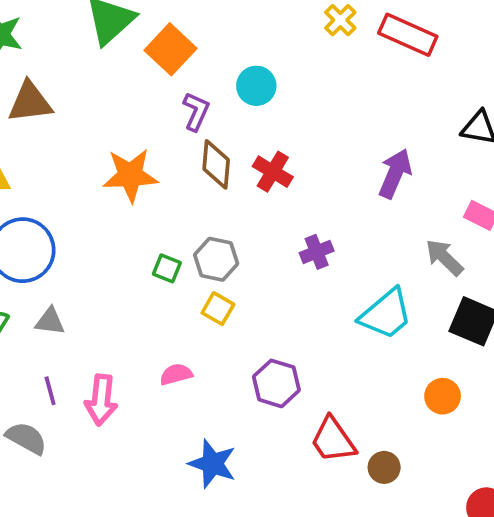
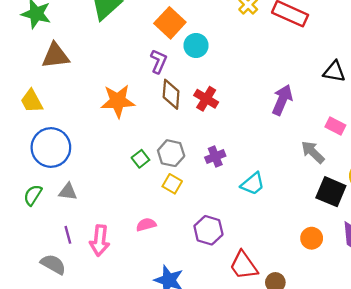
orange square: (171, 49) -> (170, 23), moved
purple cross: (317, 252) -> (215, 157), moved
green square: (167, 268) -> (140, 159), turned 30
cyan trapezoid: (386, 314) -> (253, 184), moved, size x0.7

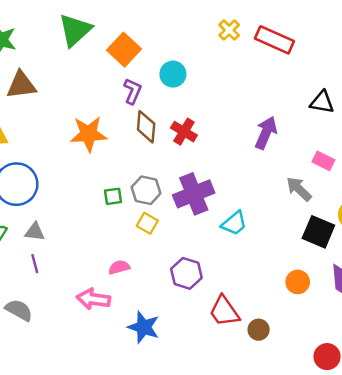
orange square: (170, 23) -> (124, 50), moved
purple cross: (215, 157) -> (194, 194), size x1.8
green square: (140, 159) -> (113, 196), turned 30
purple line: (68, 235) -> (35, 264), moved
pink arrow: (100, 240) -> (93, 299), moved, turned 92

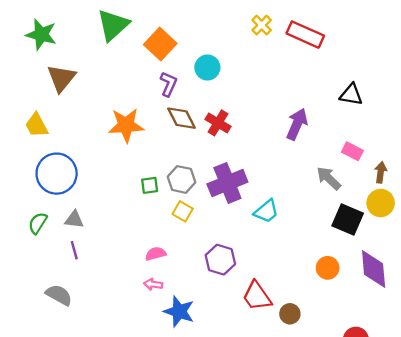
brown triangle: (21, 85) -> (61, 78), turned -44
brown diamond: (146, 127) -> (181, 118), turned -32
pink arrow: (93, 299) -> (153, 284), moved, size x0.6

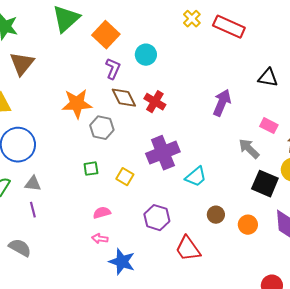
gray hexagon: (181, 179) -> (102, 128), moved
green square: (150, 185) -> (91, 169), moved
brown circle: (290, 314) -> (216, 215), moved

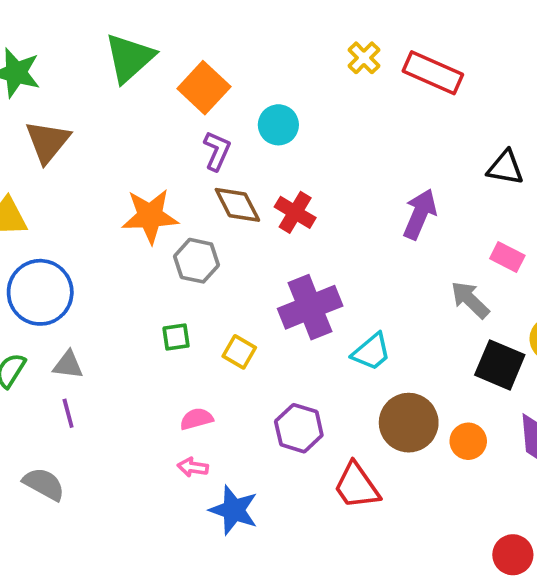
brown circle: (216, 215) -> (409, 423), size x1.8

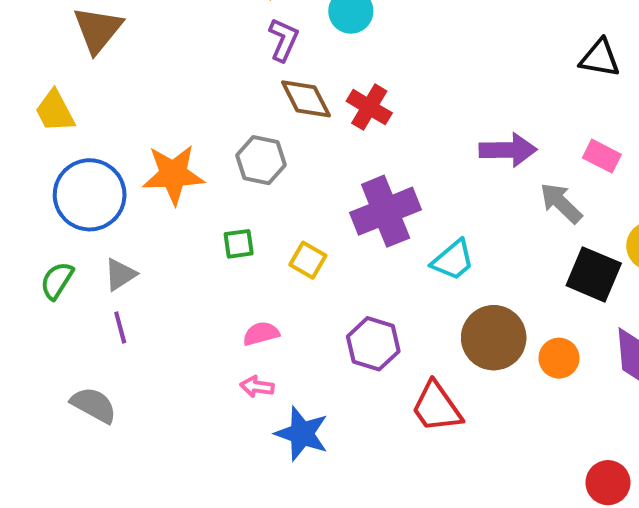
purple arrow: (420, 214) -> (508, 150), moved, turned 66
orange star: (150, 216) -> (173, 174), moved
gray triangle: (68, 365) -> (120, 274), turned -40

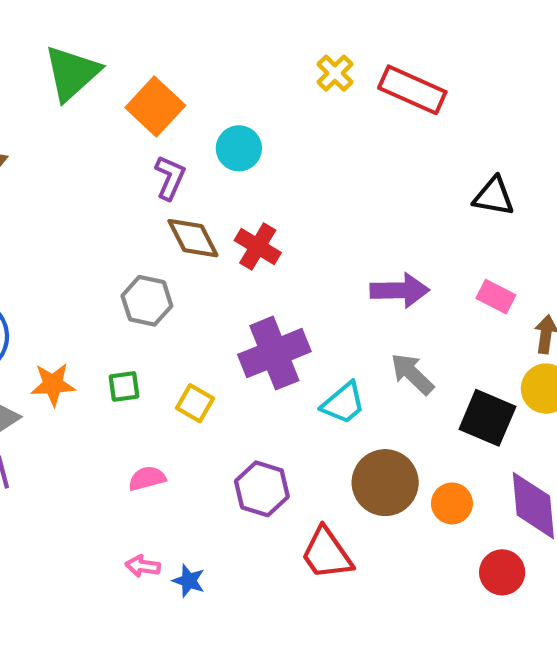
orange star: (173, 174) -> (53, 384), moved, size x0.7
gray arrow: (561, 203) -> (412, 374), moved
pink arrow: (257, 387) -> (143, 566), moved
blue star: (302, 434) -> (189, 581), size x0.6
red circle: (608, 483) -> (502, 572), moved

